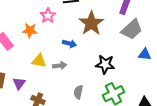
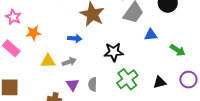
pink star: (48, 16) -> (13, 17), moved
purple triangle: (19, 83) -> (73, 85), moved

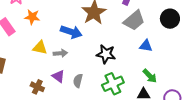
blue arrow: (75, 38) -> (71, 32), size x1.5
green arrow: (178, 50) -> (150, 76), moved
purple triangle: (73, 85) -> (58, 76), turned -32

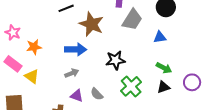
blue triangle: (146, 46) -> (160, 37), moved
yellow triangle: (40, 48) -> (32, 76), moved, turned 42
gray semicircle: (78, 81) -> (97, 94), turned -40

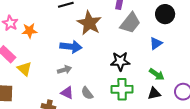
blue triangle: (160, 37) -> (156, 43), turned -32
orange star: (34, 47) -> (29, 31), moved
black star: (115, 60) -> (120, 61), moved
green cross: (131, 86) -> (122, 89), turned 35

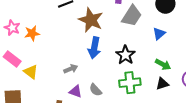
blue arrow: (71, 47) -> (94, 48), moved, turned 100
black star: (120, 61) -> (125, 55), turned -30

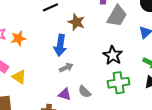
brown star: (91, 20) -> (76, 22), size x0.7
blue arrow: (94, 48) -> (60, 45), moved
gray arrow: (71, 69) -> (66, 68), moved

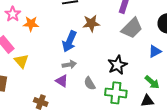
brown star: (76, 22) -> (91, 23), turned 30
gray semicircle: (85, 92) -> (90, 83), moved
purple triangle: (65, 94) -> (62, 81), moved

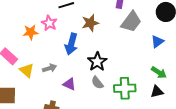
pink star: (13, 14) -> (49, 23), moved
gray arrow: (69, 64) -> (50, 68), moved
black star: (117, 65) -> (97, 62), moved

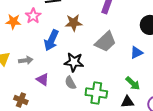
gray trapezoid: (131, 22) -> (106, 42), moved
black star: (97, 62) -> (74, 62), turned 30

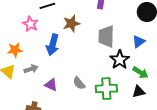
orange star: (13, 22) -> (15, 50), moved
gray trapezoid: (106, 42) -> (106, 36), turned 145
black star: (74, 62) -> (120, 60), moved, turned -30

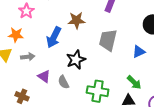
pink star: (30, 24) -> (26, 11), moved
black star: (120, 60) -> (76, 60), moved
gray semicircle: (79, 83) -> (63, 82), moved

